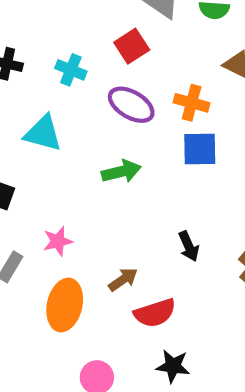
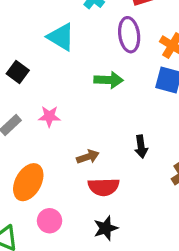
purple ellipse: (131, 105) -> (129, 35), turned 36
orange ellipse: (65, 305) -> (28, 182), moved
black star: (173, 366) -> (106, 228), turned 30

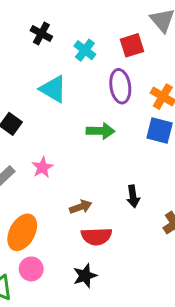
pink star: (49, 116) -> (42, 167), turned -30
pink circle: (50, 221) -> (31, 269), moved
black star: (106, 228) -> (85, 276), moved

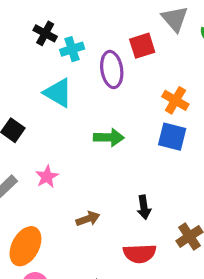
cyan cross: (85, 50) -> (72, 49), moved, turned 35
purple ellipse: (120, 86) -> (112, 69), moved
red semicircle: (97, 236) -> (140, 253), moved

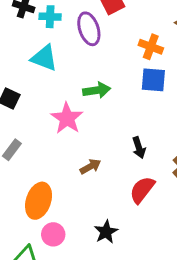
cyan cross: (72, 49) -> (50, 17), turned 30
pink star: (47, 177) -> (67, 118), moved, size x1.5
red semicircle: (140, 253) -> (142, 190), turned 140

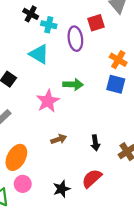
black arrow: (139, 148) -> (95, 143), moved
red semicircle: (142, 190) -> (92, 178), moved

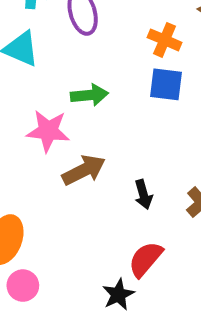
pink star: (48, 101) -> (48, 131), turned -30
brown arrow: (59, 139) -> (84, 170), moved, size x1.5
black star: (62, 189) -> (118, 295), moved

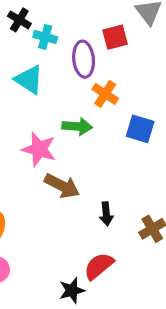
orange cross: (165, 40) -> (105, 94), moved
brown arrow: (84, 170) -> (62, 186), turned 44

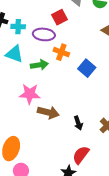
purple ellipse: (84, 59) -> (44, 34), turned -65
green arrow: (77, 126) -> (39, 65), moved
blue square: (140, 129) -> (87, 68), turned 36

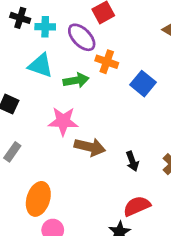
purple ellipse: (44, 34) -> (82, 37), turned 40
red semicircle: (81, 155) -> (137, 206), turned 30

